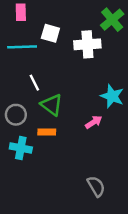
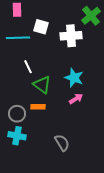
cyan star: (112, 96) -> (74, 78), moved
gray circle: (16, 115) -> (17, 114), moved
cyan cross: (21, 148) -> (17, 136), moved
gray semicircle: (96, 186) -> (62, 143), moved

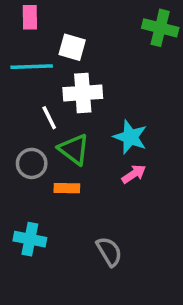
green cross: (91, 16) -> (160, 28), turned -36
white cross: (71, 36) -> (83, 93), moved
gray circle: (17, 114) -> (32, 163), moved

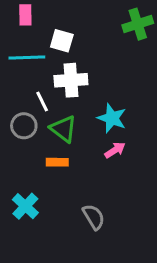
green cross: (160, 28) -> (138, 24), turned -32
gray circle: (32, 163) -> (24, 126), moved
cyan cross: (30, 239) -> (25, 206), turned 32

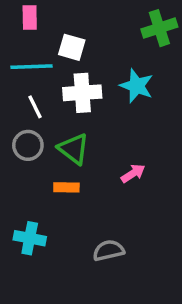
white line: (42, 101) -> (35, 107), moved
cyan star: (112, 118) -> (137, 86), moved
cyan cross: (25, 206) -> (30, 238), turned -32
gray semicircle: (94, 217) -> (109, 250), turned -72

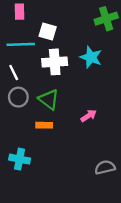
white line: (35, 107) -> (14, 72), moved
gray semicircle: (109, 250) -> (105, 167), moved

